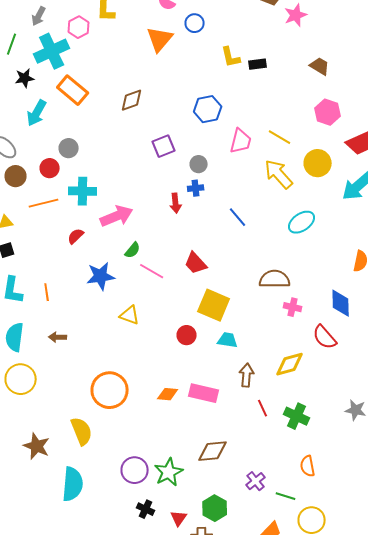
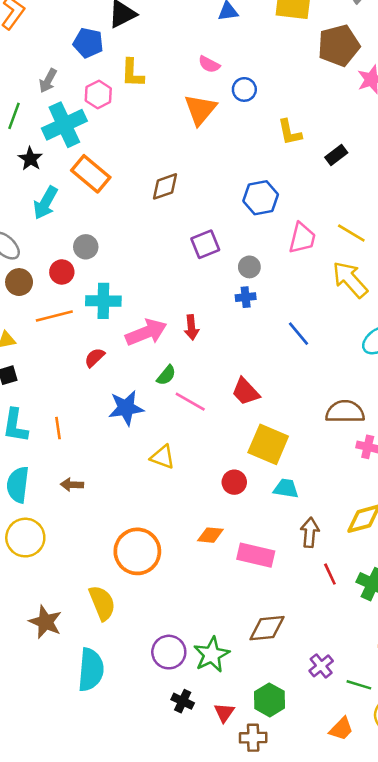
black rectangle: (258, 64) -> (336, 155), moved, turned -30
black star: (25, 78) -> (30, 159), turned -30
red arrow: (176, 203) -> (191, 327), moved
orange diamond: (168, 394) -> (210, 535), moved

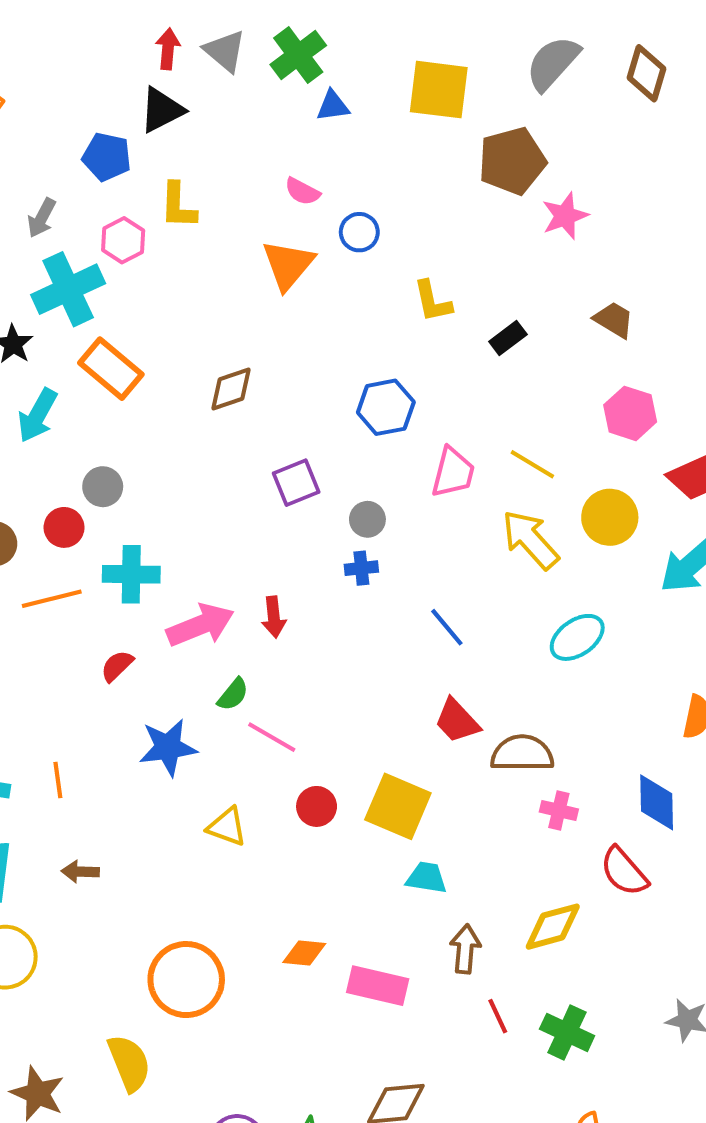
red trapezoid: (246, 392) -> (457, 721), moved
red circle: (234, 482) -> (317, 806), moved

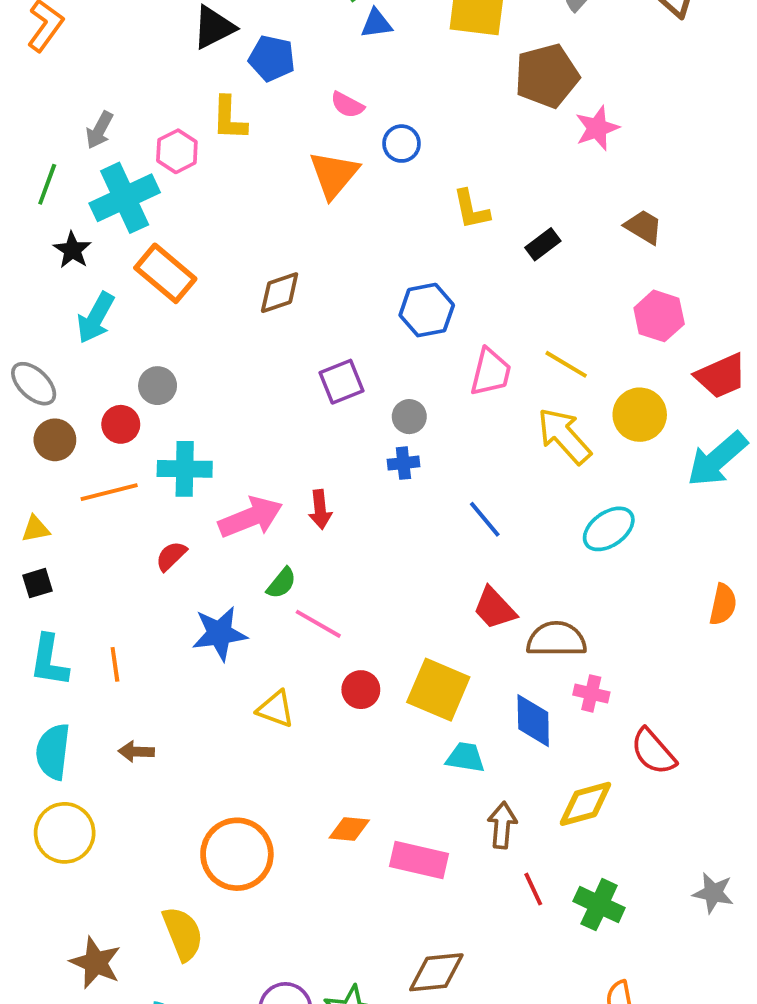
blue pentagon: (107, 157) -> (272, 58), moved
blue diamond: (657, 802) -> (533, 721), moved

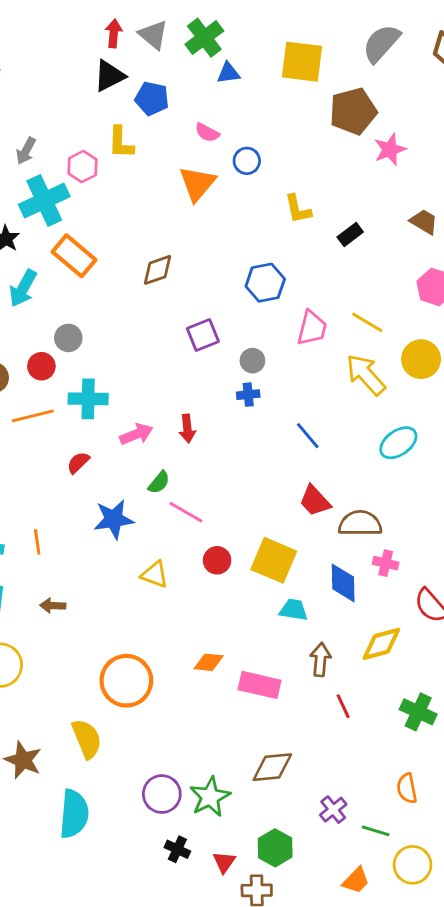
pink arrow: (250, 517) -> (136, 434), size x0.7
green cross: (599, 905) -> (418, 712), moved

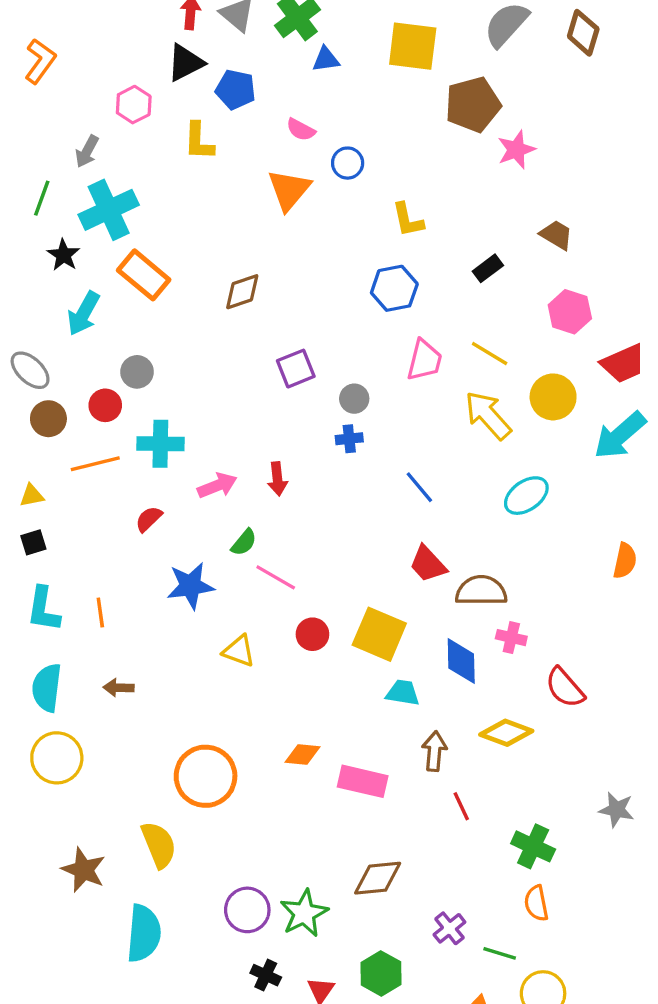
pink hexagon: (82, 167) -> (134, 105), moved
black rectangle: (350, 235) -> (488, 268), moved
blue hexagon: (265, 283) -> (394, 288), moved
yellow diamond: (381, 644) -> (506, 733), turned 36
green cross: (418, 712) -> (533, 846), moved

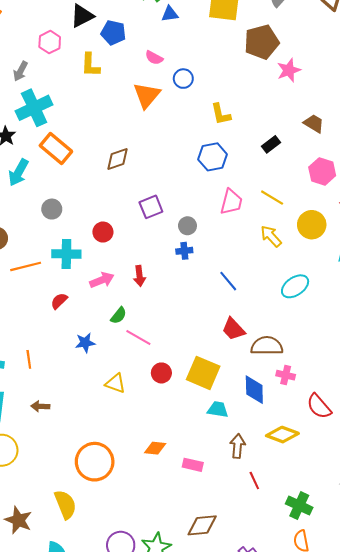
red circle: (105, 405) -> (103, 232), moved
yellow arrow: (488, 415) -> (271, 236), size x0.7
blue star: (190, 586) -> (85, 343), size x0.7
pink rectangle: (363, 781) -> (193, 465), size x0.7

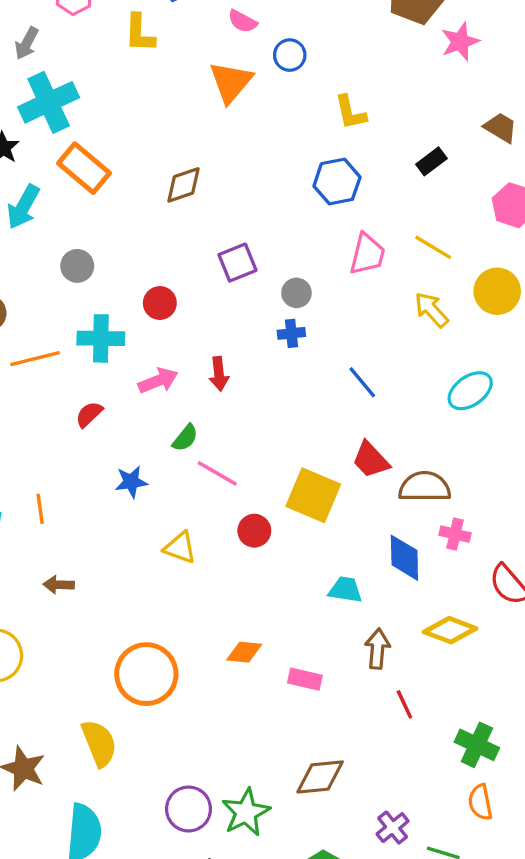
yellow square: (203, 373) -> (313, 495), moved

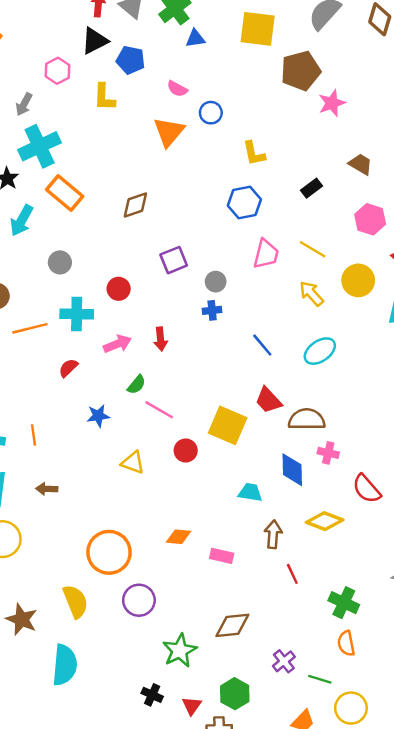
cyan ellipse: (470, 391) -> (320, 351), moved
purple circle: (189, 809) -> (139, 600), moved

